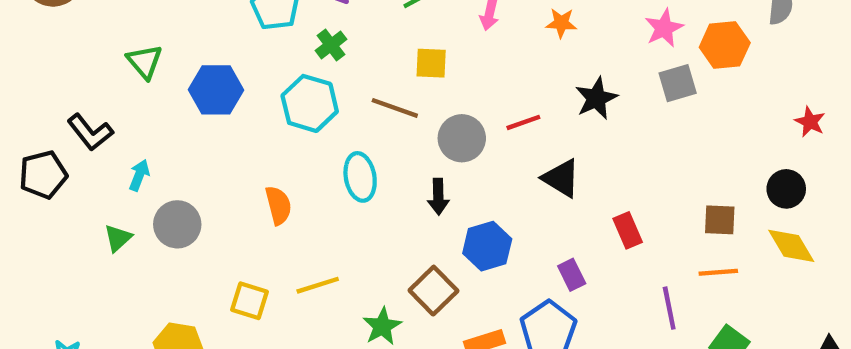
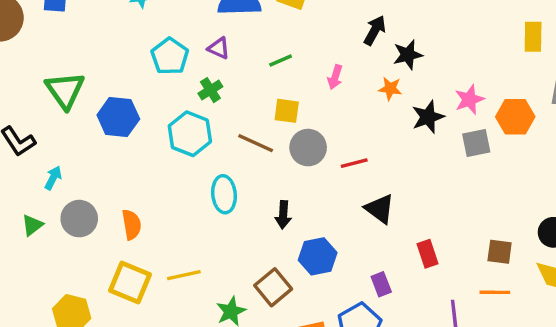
green triangle: (145, 62) -> (65, 90), size x1.4
black star: (596, 98) -> (428, 117), moved
gray circle: (462, 138) -> (308, 148), moved
orange semicircle: (278, 205) -> (132, 225), moved
yellow square: (249, 301) -> (130, 283), size x1.4

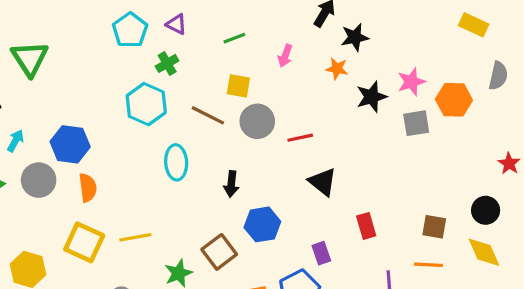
yellow rectangle: (533, 37) -> (474, 25), turned -68
blue hexagon: (118, 117) -> (70, 144), moved

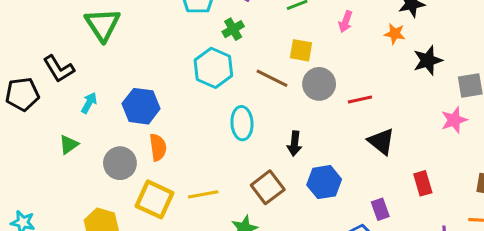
pink star: (411, 82) -> (454, 120), moved
gray circle: (39, 180) -> (120, 163), moved
brown square: (219, 252) -> (268, 187), moved

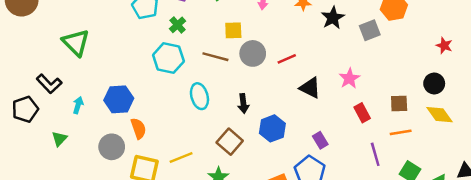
pink star: (454, 120) -> (349, 78), moved
green triangle: (69, 145) -> (59, 139), moved
red rectangle: (423, 183) -> (362, 113), moved

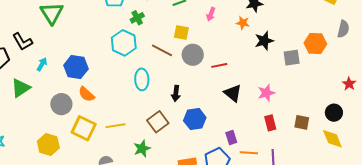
orange semicircle: (138, 128) -> (86, 94), turned 138
orange line: (401, 132) -> (249, 153), moved
green triangle: (59, 139) -> (21, 88), size x1.5

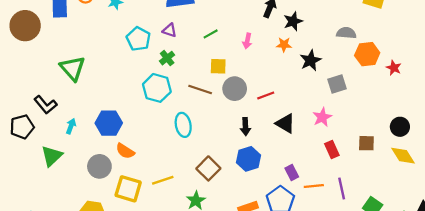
gray semicircle: (343, 29) -> (346, 33), moved, turned -90
gray square: (292, 58) -> (337, 84), moved
red star: (349, 84) -> (394, 68), moved
black arrow: (176, 93) -> (245, 127), moved

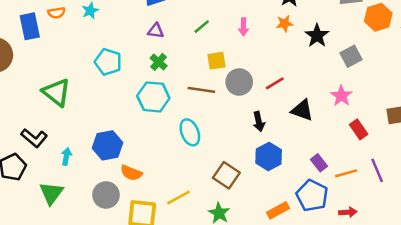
cyan pentagon: (138, 39) -> (108, 62), moved

